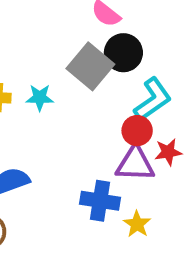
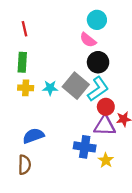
gray square: (90, 66) -> (76, 86), moved
cyan L-shape: (153, 99) -> (98, 89), moved

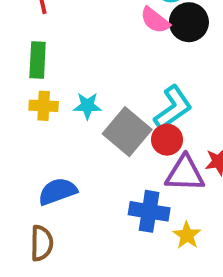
black circle: (98, 62) -> (189, 22), moved
gray square: (76, 86) -> (127, 132), moved
red circle: (106, 107) -> (167, 140), moved

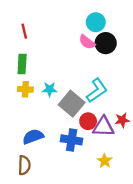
red circle: (167, 140) -> (88, 121), moved
blue cross: (149, 211) -> (72, 140), moved

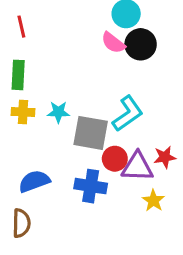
gray square: (72, 104) -> (91, 133), turned -30
yellow star: (105, 161) -> (153, 201), moved

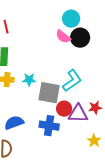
yellow star: (153, 201) -> (94, 141), moved

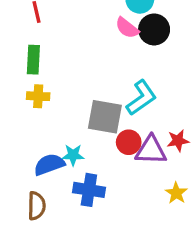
cyan star: (29, 80) -> (73, 155), moved
blue cross: (49, 126) -> (89, 190), moved

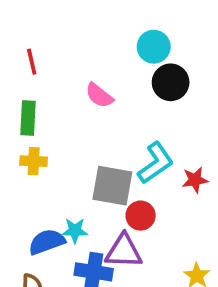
pink semicircle: (127, 28) -> (99, 95), moved
red star: (178, 141) -> (195, 180), moved
purple triangle: (151, 150) -> (124, 251), moved

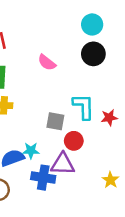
cyan circle: (154, 47) -> (92, 24), moved
cyan L-shape: (156, 163) -> (84, 107), turned -56
gray square: (112, 186) -> (55, 121), size x0.7

